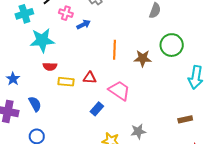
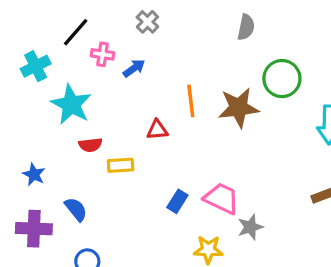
cyan star: (42, 40) -> (71, 104), turned -30
brown star: (143, 58) -> (239, 108), size x1.4
red triangle: (90, 78) -> (157, 130), moved
pink trapezoid: (119, 91) -> (222, 198), moved

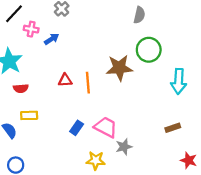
gray semicircle: (246, 27) -> (139, 15), moved
orange line: (191, 101) -> (88, 83), moved
yellow rectangle: (121, 165) -> (29, 115), moved

